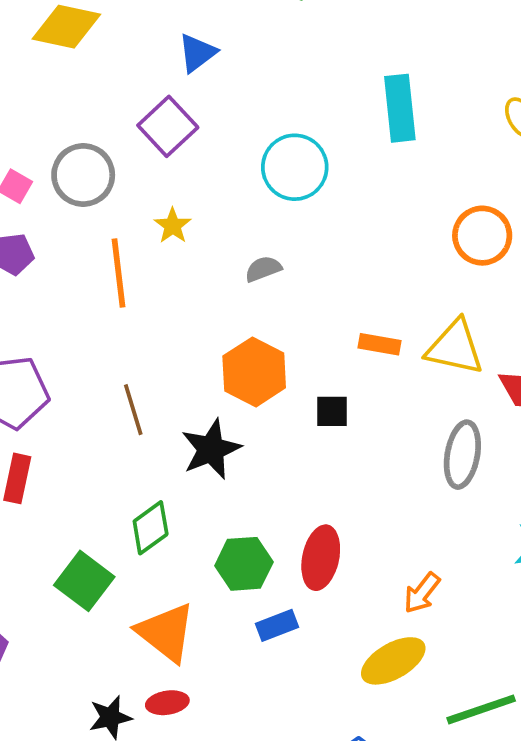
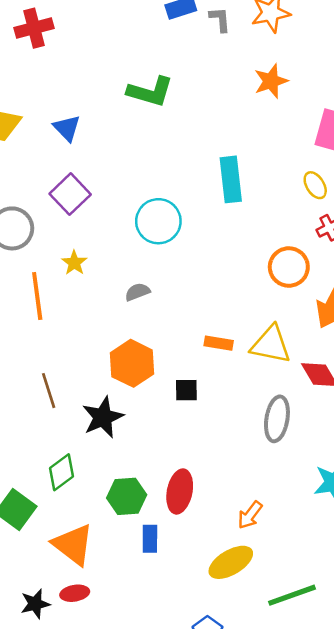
blue triangle: (197, 53) -> (67, 128), moved, turned -36
blue rectangle: (277, 625) -> (150, 539), turned -68

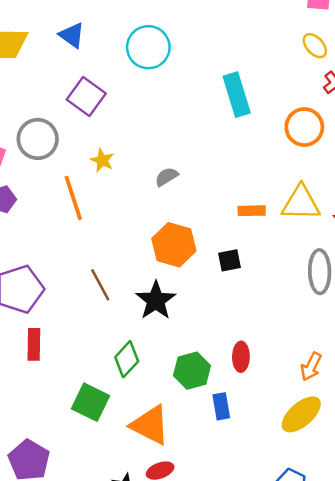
cyan rectangle: (231, 179) -> (237, 95), moved
cyan circle: (158, 221) -> (148, 47), moved
red ellipse: (180, 491) -> (241, 357), size x0.7

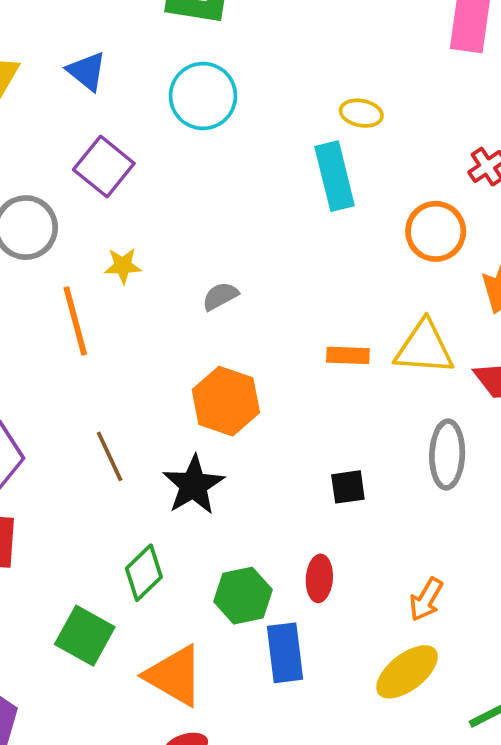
yellow ellipse: (315, 46) -> (361, 113), moved, turned -40
yellow star: (102, 160) -> (123, 266), turned -30
black square: (229, 260) -> (348, 487), moved
blue rectangle: (221, 406) -> (285, 653), size x1.4

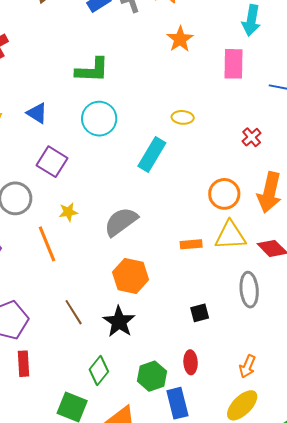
cyan rectangle: (335, 176) -> (152, 154), moved, turned 52
orange circle: (436, 231) -> (224, 194), moved
gray semicircle: (220, 296) -> (121, 222), size x1.8

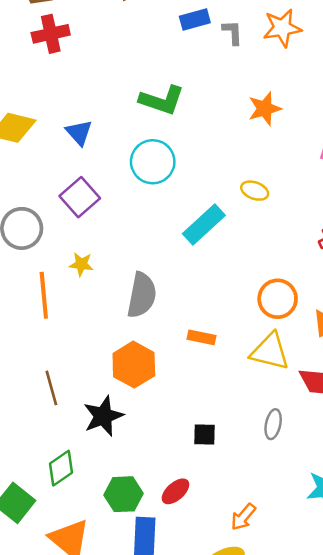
orange star: (180, 39) -> (265, 109), moved
gray semicircle: (121, 222) -> (142, 295), turned 120
orange rectangle: (191, 244) -> (202, 337), moved
gray ellipse: (249, 290) -> (273, 424), size x0.7
red ellipse: (191, 362) -> (175, 491), turned 35

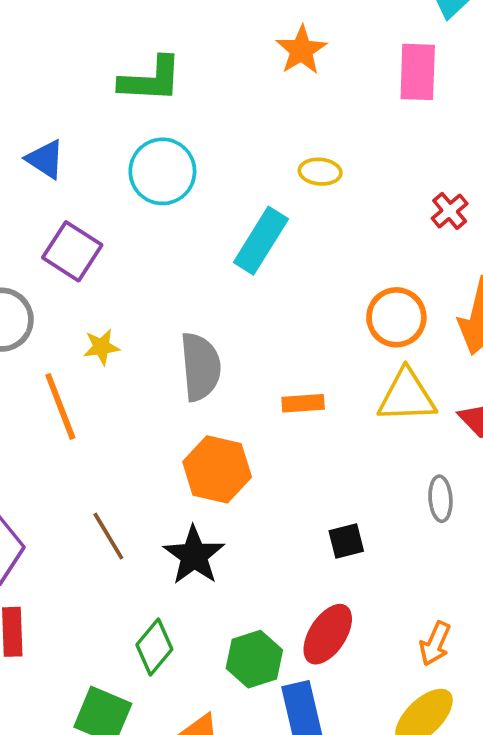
red ellipse: (175, 491) -> (328, 634), size x1.4

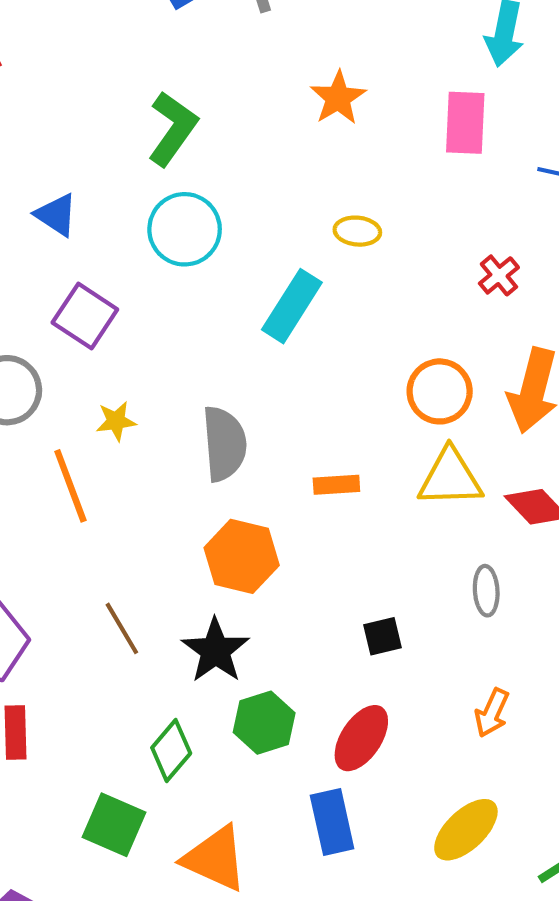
green L-shape: (151, 80) -> (173, 129), turned -58
orange arrow: (435, 644) -> (492, 713), moved
green hexagon: (254, 659) -> (264, 723), moved

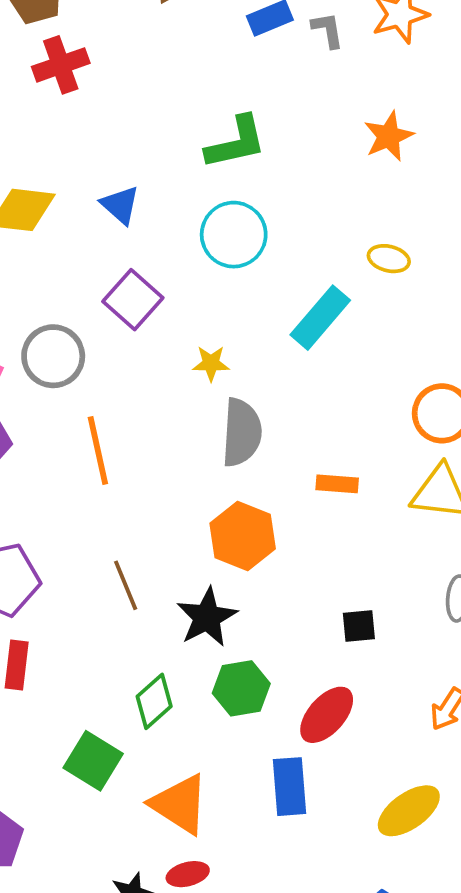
green L-shape: (173, 129) -> (236, 143), turned 34
yellow star: (116, 421) -> (211, 363), moved

